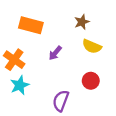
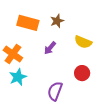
brown star: (82, 22) -> (57, 21), moved

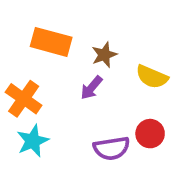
brown star: (57, 21) -> (104, 55), moved
purple semicircle: (55, 91) -> (112, 148), moved, turned -120

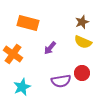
brown star: (104, 55) -> (82, 22), moved
cyan star: (33, 141) -> (22, 87), moved

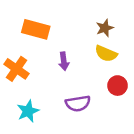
purple arrow: (50, 48) -> (64, 61), turned -48
red circle: (82, 73) -> (117, 86), moved

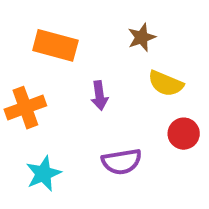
brown star: (105, 28) -> (142, 37), moved
orange cross: (17, 69) -> (25, 108), turned 35

